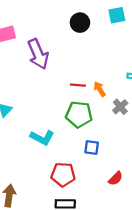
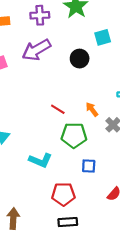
black circle: (80, 23) -> (80, 59), moved
purple arrow: (38, 54) -> (36, 50), moved, turned 88
red line: (78, 85) -> (58, 109), moved, turned 32

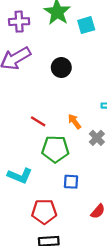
cyan square: (103, 37) -> (86, 25), moved

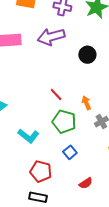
blue square: (71, 182) -> (70, 152), turned 32

